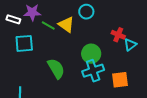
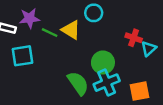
green semicircle: (56, 69) -> (78, 83), moved

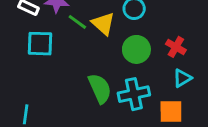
cyan triangle: (149, 49) -> (182, 78), moved
green circle: (103, 62) -> (136, 49), moved

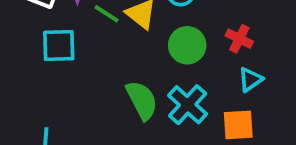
cyan cross: (134, 94) -> (188, 105), turned -32

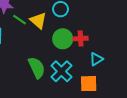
red cross: (239, 39) -> (81, 39), moved, turned -32

